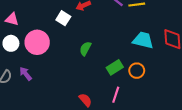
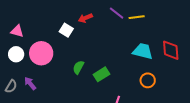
green semicircle: (85, 49) -> (78, 67), moved
green rectangle: (115, 67) -> (101, 74), moved
orange circle: (137, 71) -> (148, 80), moved

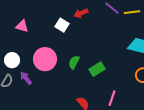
pink triangle: (17, 31) -> (22, 26), moved
pink circle: (41, 53) -> (45, 59), moved
white circle: (16, 54) -> (12, 60), moved

